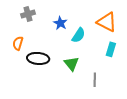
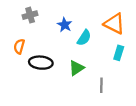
green triangle: (71, 64) -> (77, 68), turned 35

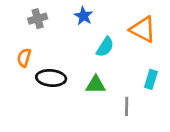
blue star: (65, 25) -> (83, 16), moved
cyan rectangle: (119, 53) -> (151, 79), moved
green triangle: (77, 68) -> (96, 85), turned 35

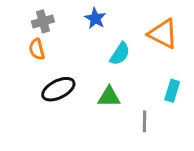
orange semicircle: (24, 58) -> (37, 49), moved, turned -30
black ellipse: (51, 78) -> (58, 89), turned -32

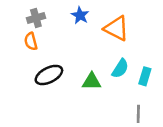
orange triangle: (163, 34) -> (116, 28), moved
cyan semicircle: (120, 54) -> (120, 69), moved
gray line: (145, 121) -> (138, 114), moved

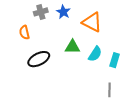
gray cross: (36, 18) -> (41, 12), moved
green triangle: (92, 81) -> (73, 47), moved

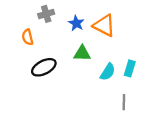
blue star: (63, 12) -> (76, 23), moved
cyan semicircle: (95, 54) -> (108, 72), moved

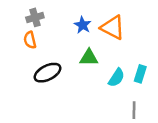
gray cross: (46, 14) -> (35, 17), moved

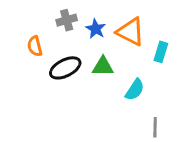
gray cross: (35, 17) -> (67, 20), moved
black ellipse: (47, 73) -> (65, 68), moved
cyan rectangle: (140, 74) -> (161, 52), moved

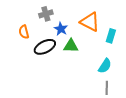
blue star: (96, 29) -> (61, 29), moved
cyan semicircle: (135, 90) -> (105, 66), moved

